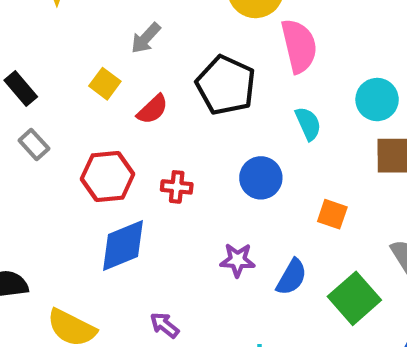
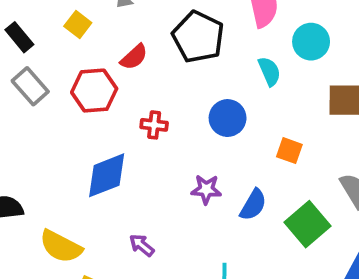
yellow square: (105, 84) -> (78, 25), moved
cyan circle: (377, 100) -> (311, 42), moved
gray rectangle: (34, 145) -> (30, 86), size x1.4
red hexagon: (108, 177) -> (94, 91), moved

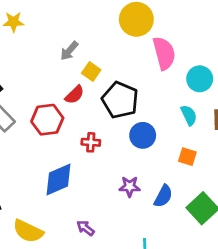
yellow square: (78, 25) -> (91, 72), moved
black pentagon: (198, 37) -> (120, 100), moved
cyan semicircle: (269, 71) -> (189, 115), moved

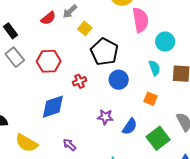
red semicircle: (75, 95) -> (48, 18), moved
red cross: (91, 142) -> (79, 81), turned -32

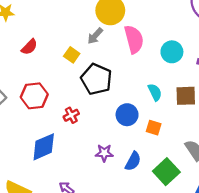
gray arrow: (70, 11) -> (95, 36), moved
cyan circle: (165, 42) -> (172, 52), moved
blue circle: (119, 80) -> (127, 115), moved

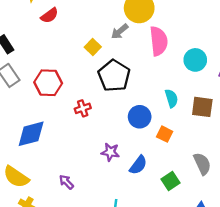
red semicircle: (29, 47) -> (50, 16), moved
blue diamond: (44, 147) -> (31, 134), moved
green square: (166, 172) -> (171, 181), size x0.7

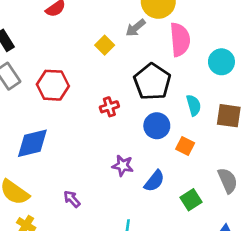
black pentagon: (114, 76) -> (152, 82), moved
red cross: (83, 108) -> (109, 107), moved

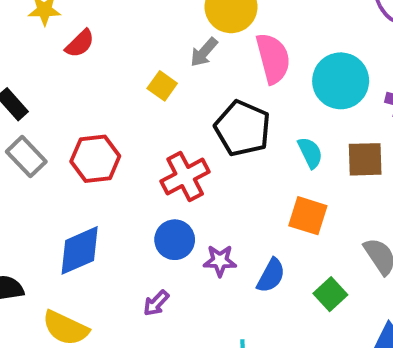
cyan circle: (221, 62) -> (341, 81), size x1.4
red cross: (109, 107) -> (185, 177), size x1.6
blue circle: (157, 126) -> (175, 240), moved
orange square: (185, 146) -> (308, 216), size x1.4
purple arrow: (72, 199) -> (156, 303), moved, turned -84

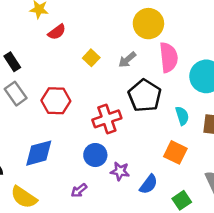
gray arrow: (204, 52) -> (127, 60), moved
yellow square: (162, 86) -> (91, 58), moved

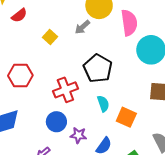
pink semicircle: (169, 57) -> (129, 23), moved
gray arrow: (127, 60) -> (82, 27), moved
cyan semicircle: (182, 116) -> (103, 104), moved

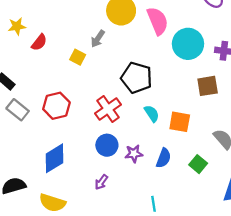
gray arrow: (82, 27) -> (98, 39), moved

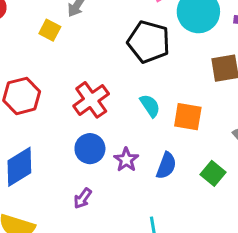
black pentagon: (137, 78) -> (149, 42), moved
purple star: (134, 154) -> (126, 160), turned -30

